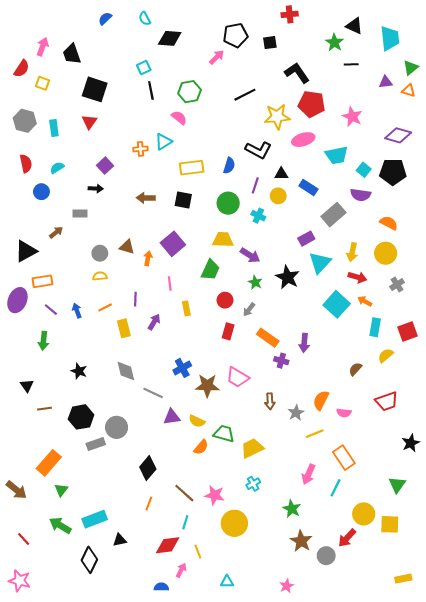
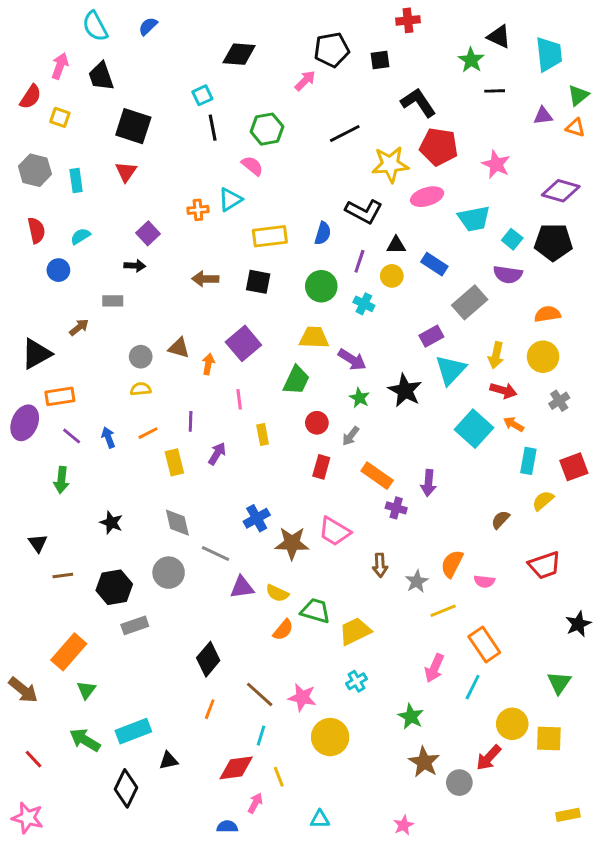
cyan semicircle: (145, 19) -> (95, 26), moved, size x1.5
orange semicircle: (389, 223) -> (547, 314), turned -36
gray circle: (117, 427) -> (169, 573), moved

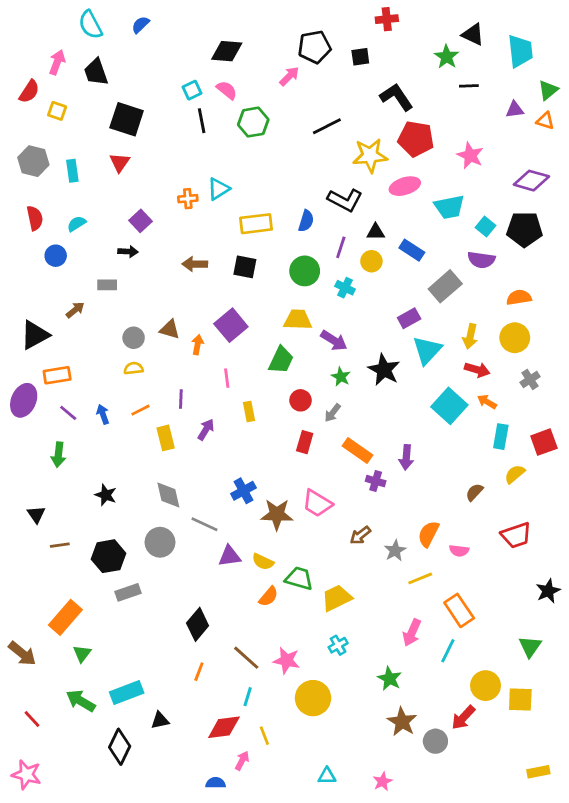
pink semicircle: (252, 166) -> (227, 90), moved
brown arrow: (380, 565) -> (360, 535), turned 55
cyan triangle: (320, 819) -> (327, 776), moved

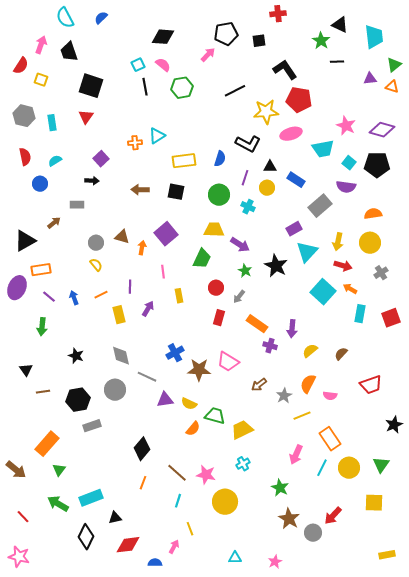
pink star: (470, 155) -> (346, 126), moved
yellow semicircle: (134, 368) -> (96, 265), turned 56
yellow semicircle: (515, 474) -> (310, 351), moved
yellow circle: (486, 686) -> (349, 468), moved
red diamond: (224, 727) -> (128, 545), moved

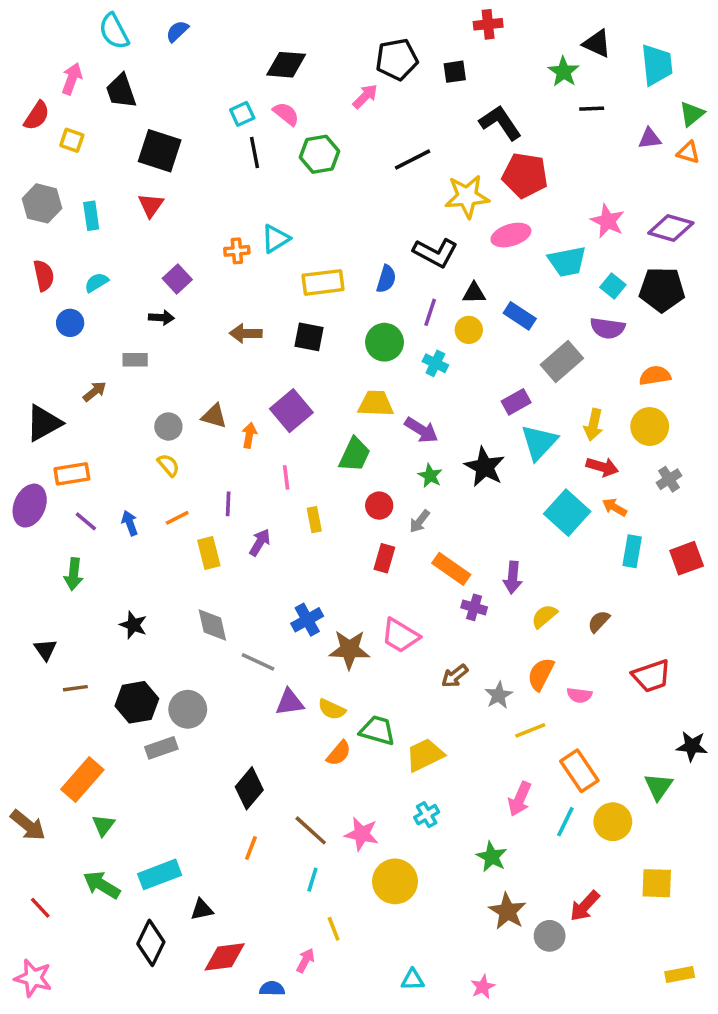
gray circle: (115, 390) -> (188, 709), moved
black star: (394, 425) -> (692, 746), turned 30
green triangle: (381, 465) -> (658, 787), moved

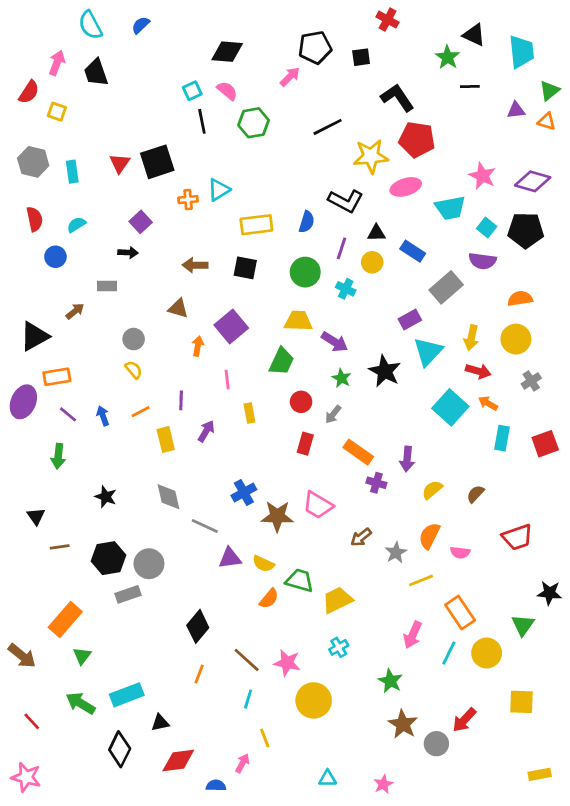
red cross: (488, 24) -> (388, 20), turned 35
black square: (160, 151) -> (157, 162), moved, turned -36
brown triangle: (214, 416) -> (178, 308), moved

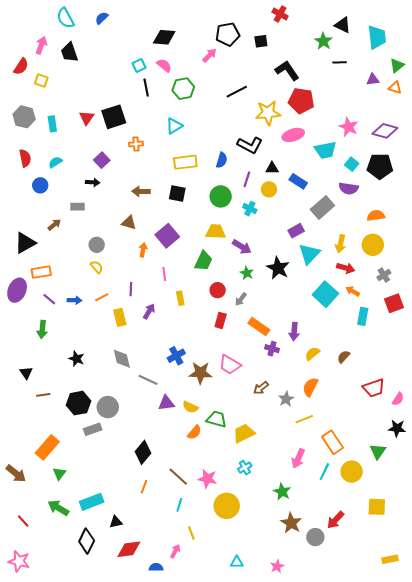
cyan triangle: (219, 190) -> (174, 126), moved
blue arrow: (103, 416) -> (74, 300), turned 112
red square: (545, 444) -> (394, 303), moved
pink semicircle: (460, 553) -> (398, 399), moved, turned -64

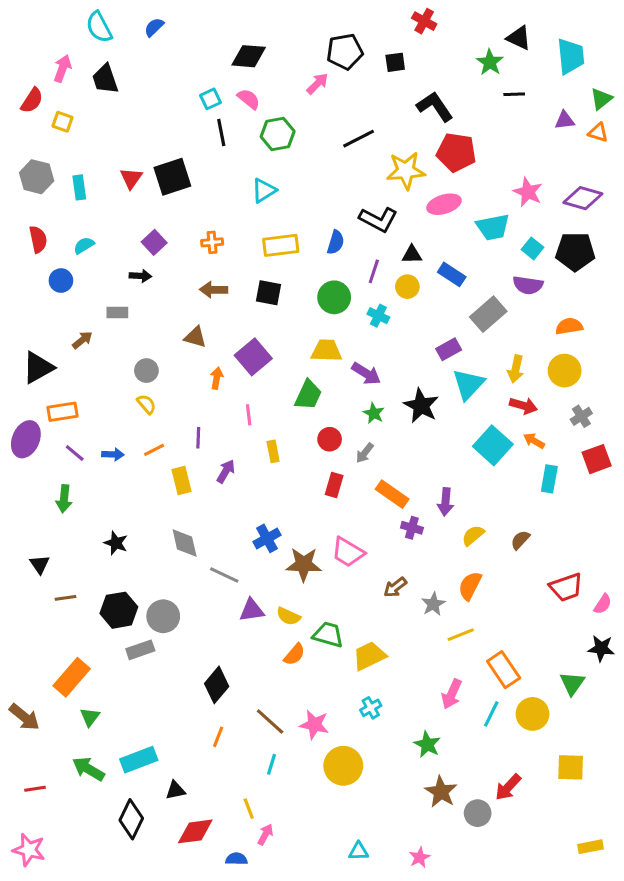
orange cross: (136, 144) -> (212, 242), moved
red line: (23, 521) -> (35, 789), turned -56
yellow line: (191, 533) -> (249, 809), moved

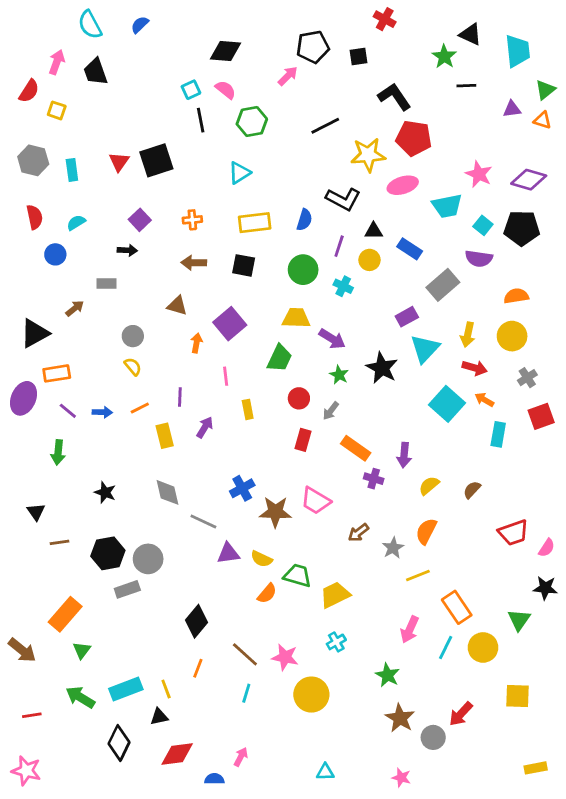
yellow line: (249, 809) -> (166, 689), moved
pink star: (420, 857) -> (401, 778), moved, turned -30

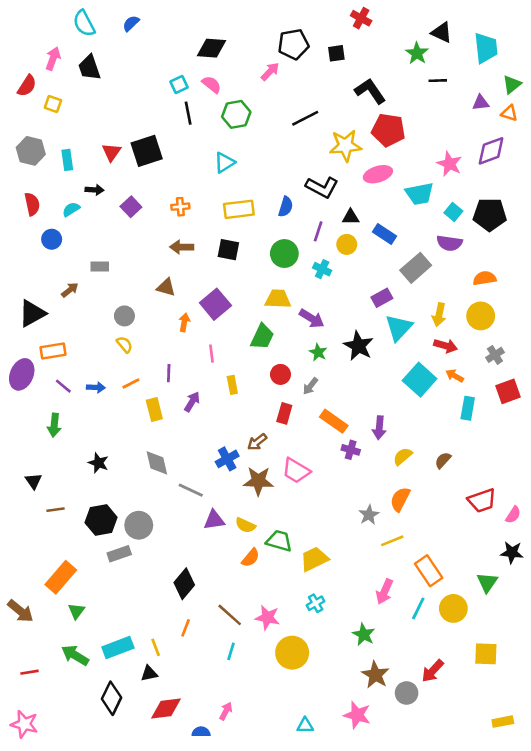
purple diamond: (529, 180) -> (491, 151), moved, turned -36
black arrow: (127, 250) -> (95, 190), moved
brown arrow: (358, 533) -> (257, 442), moved
pink star: (401, 778) -> (357, 715), moved, size x1.5

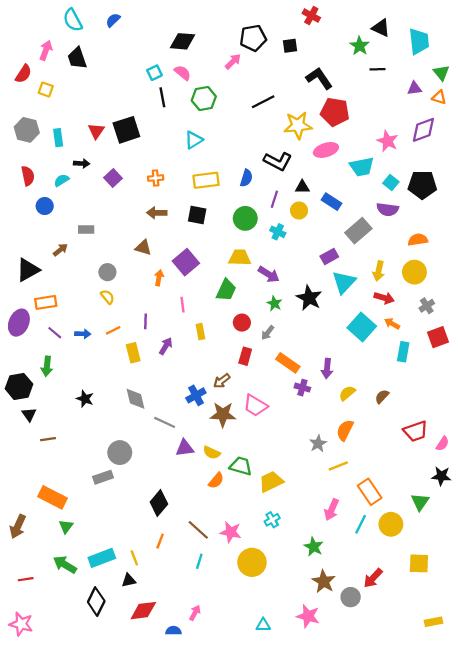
green triangle: (512, 84) -> (441, 73), turned -30
black hexagon: (101, 520) -> (19, 386), moved
orange rectangle: (61, 577) -> (53, 497), turned 76
brown arrow: (20, 611) -> (18, 527), turned 75

